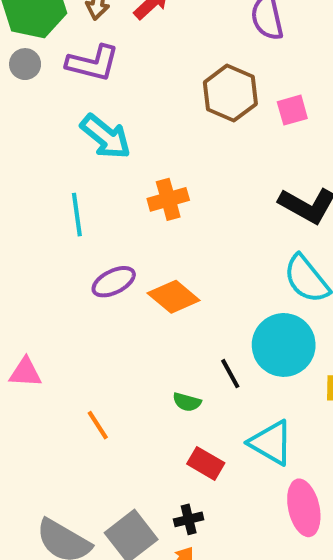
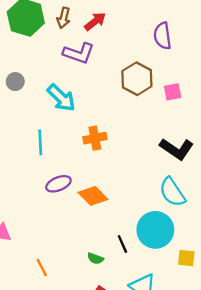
purple L-shape: (93, 63) -> (79, 53), moved
gray circle: (25, 64) -> (15, 82), moved

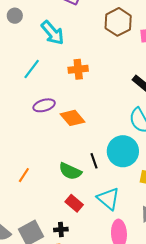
cyan line: (40, 142) -> (32, 69), turned 35
green semicircle: (95, 258) -> (70, 171), size x1.6
orange line: (42, 268) -> (24, 175), turned 56

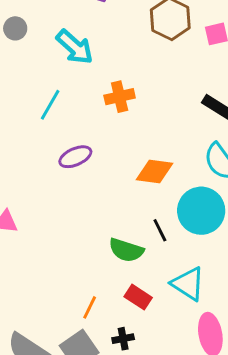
orange diamond: (72, 118) -> (154, 171), moved, turned -35
orange line: (24, 175) -> (90, 307), moved

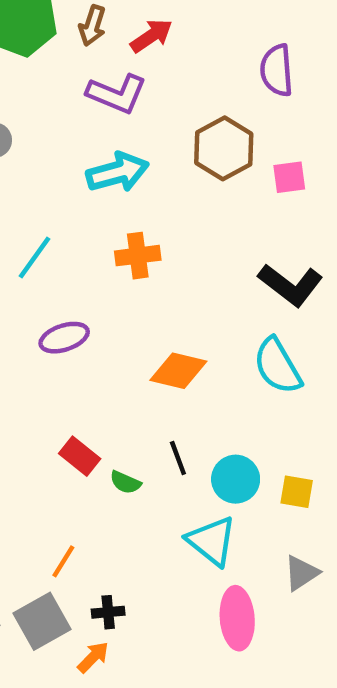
cyan arrow: (75, 47) -> (118, 172), moved, turned -63
cyan circle: (201, 211) -> (236, 479), moved, size x0.7
green semicircle: (126, 250) -> (125, 482), size x0.6
red rectangle: (138, 297) -> (80, 456), moved

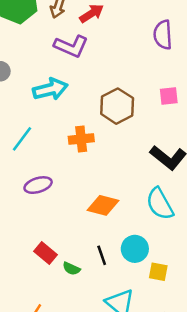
brown hexagon: (224, 148) -> (117, 106), moved
cyan arrow: (118, 172) -> (50, 89), moved
cyan circle: (236, 479) -> (135, 249), moved
yellow square: (297, 492) -> (158, 272), moved

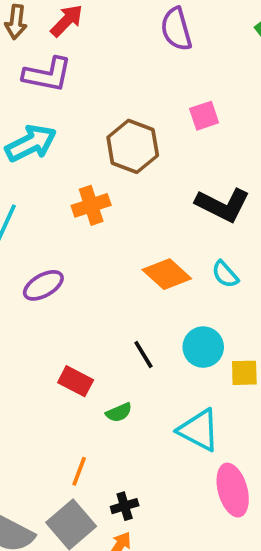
cyan semicircle: (160, 204) -> (225, 274), size x0.6
orange diamond: (103, 205) -> (167, 274), moved, turned 40
black line: (102, 255) -> (143, 354), moved
green semicircle: (71, 269) -> (119, 412), moved, turned -36

